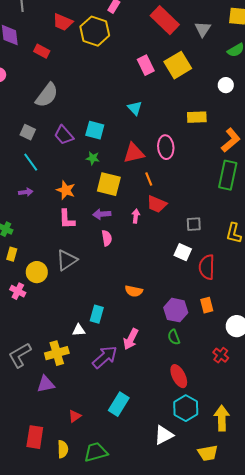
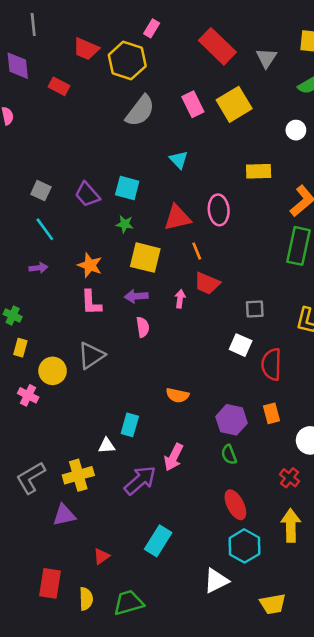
gray semicircle: (47, 95) -> (140, 111), moved
yellow arrow: (222, 418) -> (291, 525), moved

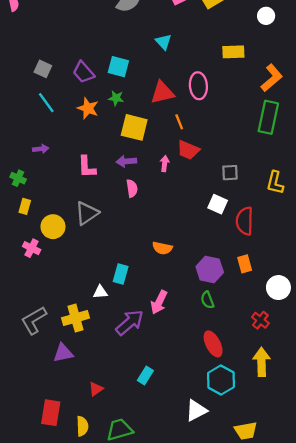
orange star: (90, 265) -> (88, 108), moved
purple arrow: (38, 268) -> (41, 149), moved
cyan rectangle: (158, 541) -> (145, 375), size x0.7

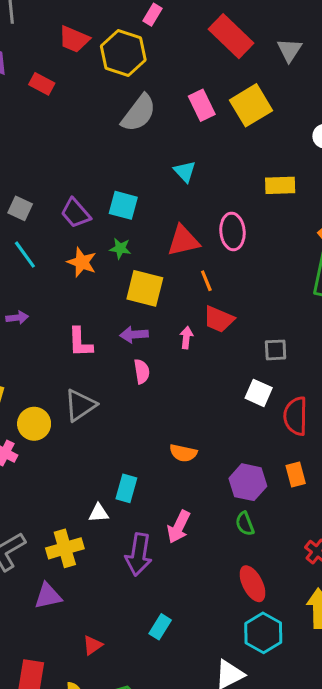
purple arrow: (130, 322) -> (139, 554), turned 140

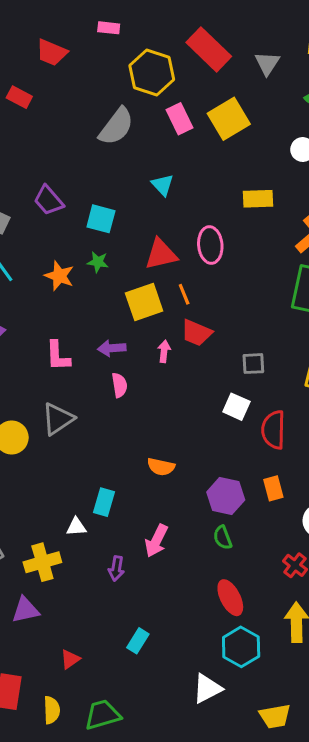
pink rectangle: (153, 15) -> (109, 28), moved, turned 65
yellow hexagon: (123, 53) -> (152, 73), moved
purple trapezoid: (76, 213) -> (49, 200), moved
yellow square: (145, 288) -> (144, 302), moved, turned -33
purple arrow: (139, 554) -> (116, 568), size x0.6

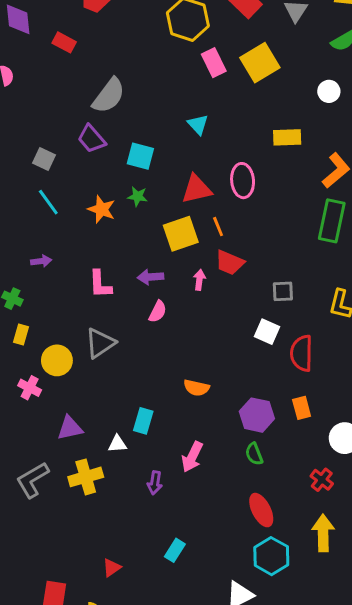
gray semicircle: (116, 126) -> (109, 96), moved
pink semicircle: (119, 385) -> (158, 311), turned 35
purple triangle: (25, 610) -> (70, 428), moved

